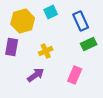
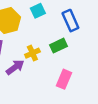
green rectangle: (89, 44) -> (59, 46), moved
purple arrow: (36, 75) -> (15, 67), moved

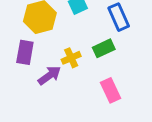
pink rectangle: (64, 79) -> (111, 90), turned -48

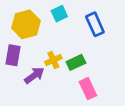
green rectangle: (104, 48) -> (76, 62), moved

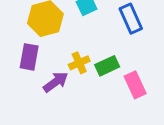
pink rectangle: (88, 89) -> (135, 85), moved

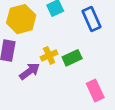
pink rectangle: (135, 85) -> (95, 91), moved

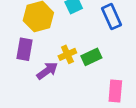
pink rectangle: (95, 91) -> (115, 91), turned 30

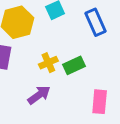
purple arrow: (47, 71) -> (39, 95), moved

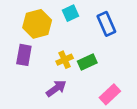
pink rectangle: (100, 102) -> (110, 94), turned 42

